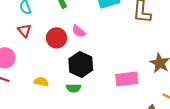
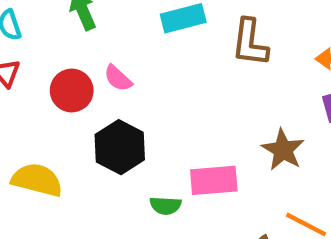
yellow semicircle: (41, 82) -> (37, 180), size x1.6
green semicircle: (73, 88) -> (165, 206), moved

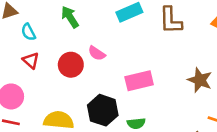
black hexagon: (120, 147) -> (103, 110), moved
pink rectangle: (214, 180) -> (139, 81), moved

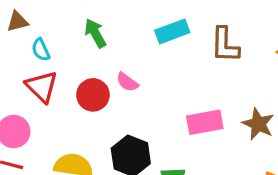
red triangle: (31, 60) -> (42, 87), size x1.5
pink rectangle: (139, 81) -> (205, 122), moved

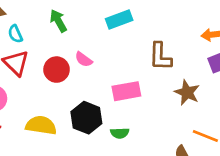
brown L-shape: (225, 45) -> (160, 56), moved
pink rectangle: (205, 122) -> (126, 91), moved

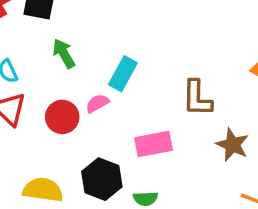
cyan rectangle: (119, 19) -> (123, 74), moved, turned -40
pink semicircle: (84, 59) -> (97, 103), turned 114

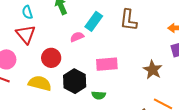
brown L-shape: (197, 98) -> (128, 20), moved
red circle: (62, 117) -> (51, 58), moved

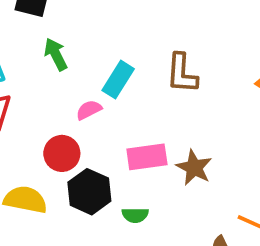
red circle: (51, 58) -> (62, 153), moved
brown star: (153, 70) -> (194, 168), moved

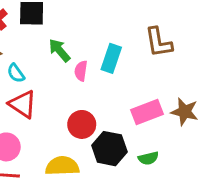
pink semicircle: (89, 110) -> (81, 71), moved, turned -42

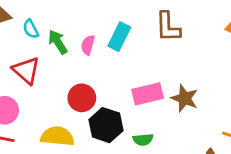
green arrow: (59, 50) -> (58, 42), moved
cyan semicircle: (16, 73) -> (31, 29), moved

